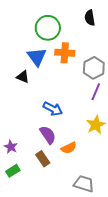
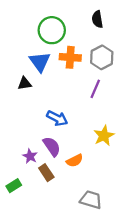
gray hexagon: (94, 68) -> (102, 57), moved
black triangle: (23, 77) -> (25, 83), turned -32
purple line: (96, 92) -> (95, 89), moved
purple star: (11, 147) -> (30, 156), moved

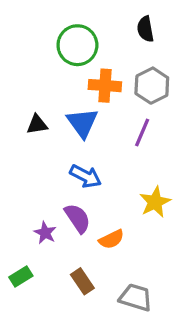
blue triangle: (40, 62) -> (82, 123), moved
brown rectangle: (46, 173) -> (82, 281), moved

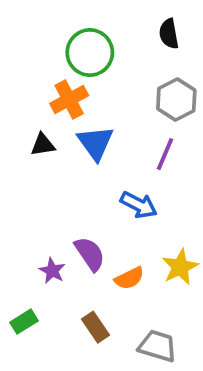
orange cross: (105, 86) -> (69, 100), moved, turned -32
blue arrow: (86, 176) -> (139, 205), moved
yellow star: (155, 202) -> (180, 267), moved

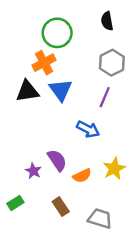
black triangle: (43, 145) -> (27, 91), size x1.5

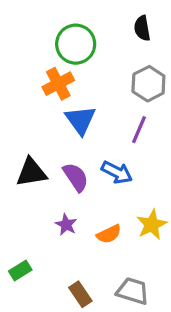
black triangle: (27, 91) -> (31, 172), moved
purple semicircle: (57, 160) -> (76, 177), moved
purple star: (33, 171) -> (66, 225), moved
brown rectangle: (61, 207) -> (80, 294), moved

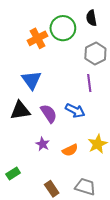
green circle: (76, 44) -> (63, 28), moved
orange cross: (58, 84) -> (38, 38), moved
blue triangle: (80, 120) -> (31, 80), moved
purple line: (139, 130) -> (89, 83), turned -30

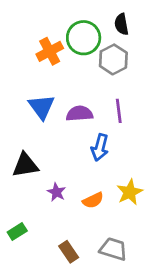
gray hexagon: (95, 54) -> (113, 59), moved
black triangle: (20, 110) -> (25, 165), moved
blue arrow: (75, 110) -> (100, 147), turned 78
purple semicircle: (49, 114) -> (79, 114), moved, turned -60

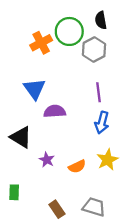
purple semicircle: (79, 114) -> (55, 111), moved
blue arrow: (100, 147) -> (102, 123), moved
black triangle: (25, 165) -> (21, 137), turned 40
green rectangle: (17, 231) -> (14, 192), turned -56

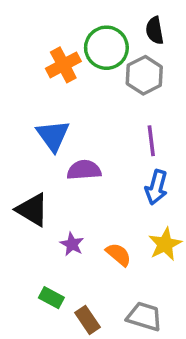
orange semicircle: (77, 166) -> (118, 254), turned -114
green rectangle: (14, 192) -> (51, 298), moved, turned -64

